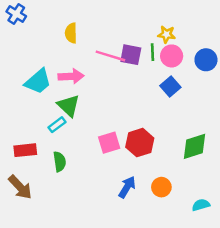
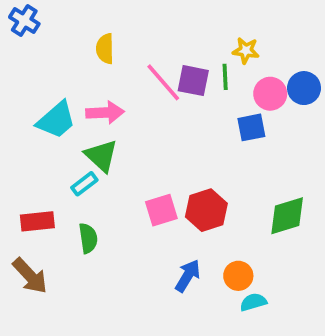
pink line: (110, 56) -> (163, 82), turned 32
pink circle: (172, 56) -> (270, 94), moved
blue square: (170, 87) -> (251, 127), turned 30
cyan semicircle: (201, 205) -> (253, 302), moved

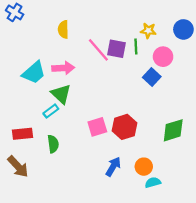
blue circle: (304, 88) -> (183, 29), moved
blue square: (251, 127) -> (152, 77), turned -36

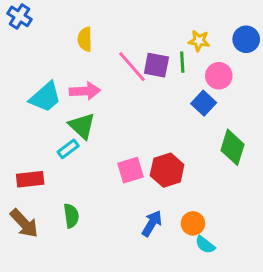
green diamond: (173, 130) -> (232, 147), moved, turned -55
green semicircle: (53, 144) -> (71, 216), moved
cyan semicircle: (153, 182) -> (205, 245), turned -126

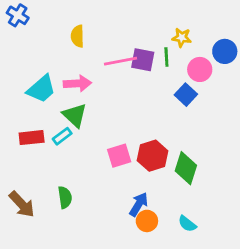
blue circle: (246, 39) -> (225, 51), moved
pink line: (132, 67) -> (121, 61), turned -60
green diamond: (232, 147) -> (186, 168), moved
red rectangle: (30, 179) -> (32, 138), moved
orange circle: (193, 223) -> (147, 221), moved

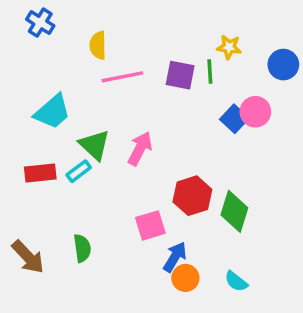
blue cross: (18, 15) -> (40, 23), moved
pink line: (121, 61) -> (122, 77), moved
pink circle: (200, 69) -> (255, 112), moved
pink arrow: (77, 83) -> (140, 148), moved, turned -60
pink square: (119, 156) -> (150, 225), moved

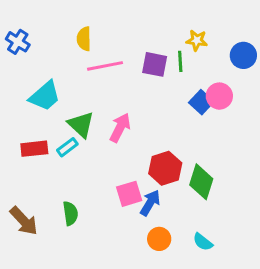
blue cross: (40, 23) -> (18, 42), moved
blue arrow: (175, 257) -> (150, 203), moved

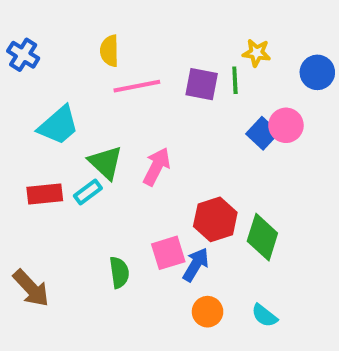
green semicircle: (70, 213) -> (119, 272), moved

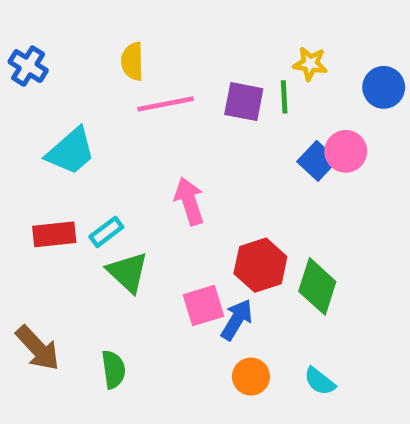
green triangle: (106, 163) -> (128, 272), moved
pink arrow: (157, 167) -> (189, 201), turned -45
green semicircle: (119, 272) -> (113, 369), moved

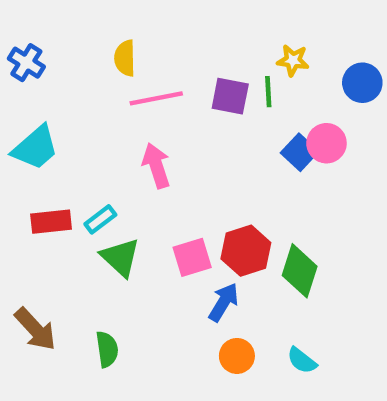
cyan trapezoid: (71, 151) -> (35, 148), moved
pink arrow: (189, 201) -> (156, 166), moved
pink square: (204, 305) -> (192, 257), moved

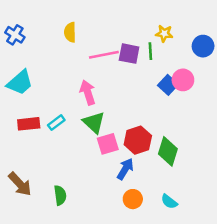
pink line: (156, 98) -> (104, 55), moved
green triangle: (120, 257) -> (94, 123), moved

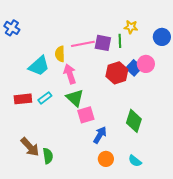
yellow semicircle: (70, 32) -> (60, 54), moved
cyan trapezoid: (20, 82) -> (39, 66), moved
red hexagon: (138, 140) -> (117, 73), moved
brown arrow: (20, 184) -> (30, 147), moved

